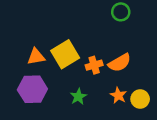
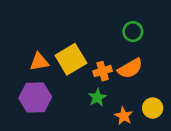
green circle: (121, 12) -> (133, 32), moved
orange star: (118, 95) -> (124, 116), moved
green star: (78, 97) -> (97, 97), moved

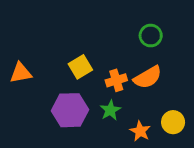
yellow square: (71, 59) -> (80, 67), size x0.7
orange triangle: (39, 62) -> (21, 73), moved
purple hexagon: (35, 97) -> (70, 110), moved

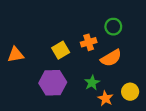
orange cross: (116, 80) -> (89, 42), moved
green star: (110, 110) -> (92, 83), moved

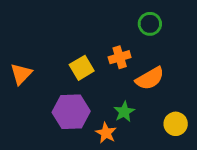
green circle: (113, 27) -> (150, 24), moved
orange triangle: (16, 55) -> (21, 74), turned -36
orange star: (105, 98) -> (106, 133), moved

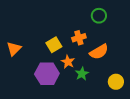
orange star: (106, 133) -> (68, 62), moved

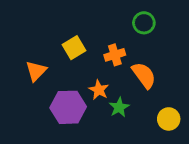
yellow square: (54, 45) -> (74, 48), moved
orange triangle: (14, 49) -> (36, 71), moved
orange semicircle: (99, 52) -> (144, 75), turned -96

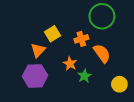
green circle: (144, 23) -> (102, 16), size x1.6
orange triangle: (36, 71) -> (38, 50), moved
purple hexagon: (68, 107) -> (35, 76), moved

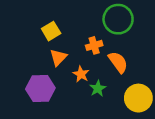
yellow square: (53, 34) -> (51, 31), moved
orange triangle: (38, 50) -> (58, 57), moved
yellow circle: (119, 84) -> (138, 98), size x1.5

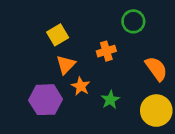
green circle: (118, 19) -> (133, 21), size x0.7
orange semicircle: (118, 62) -> (156, 69), moved
orange star: (81, 74) -> (81, 86), moved

